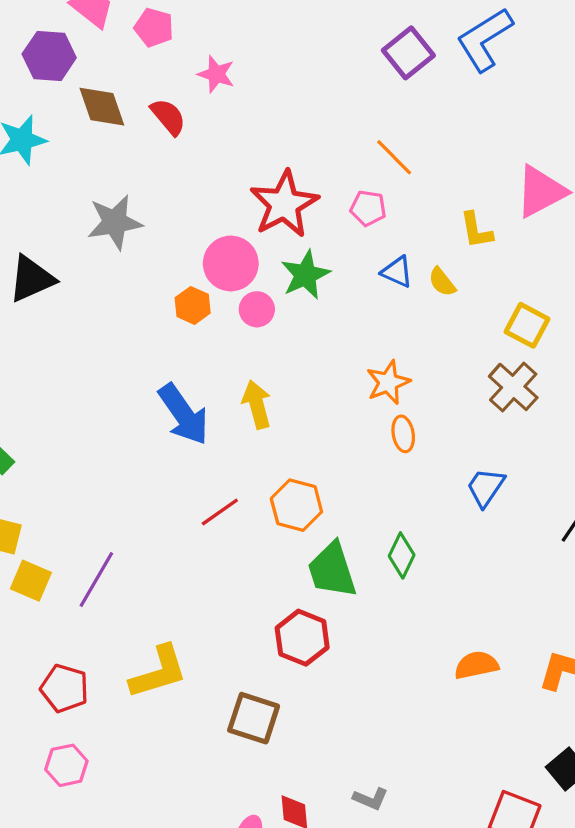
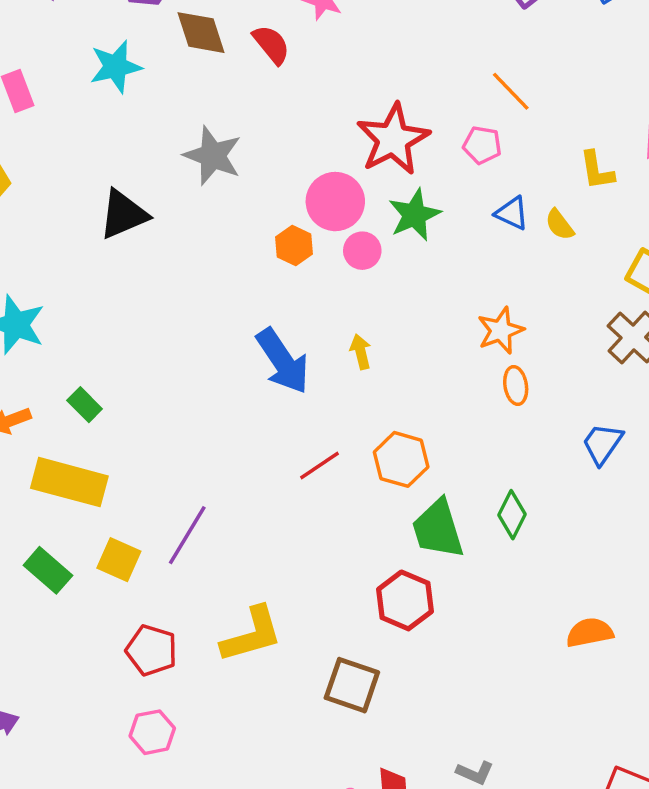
gray star: (115, 222) -> (213, 156), turned 30
yellow arrow: (257, 404) -> (361, 352), size x0.7
yellow square: (31, 581) -> (119, 560), moved

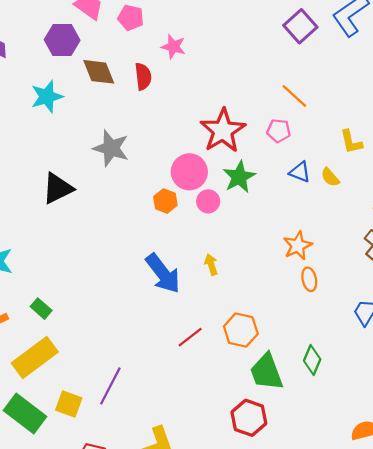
red semicircle: (271, 45) -> (143, 76), turned 36
yellow rectangle: (69, 482) -> (35, 358), turned -48
green rectangle: (48, 570) -> (25, 413), size x1.4

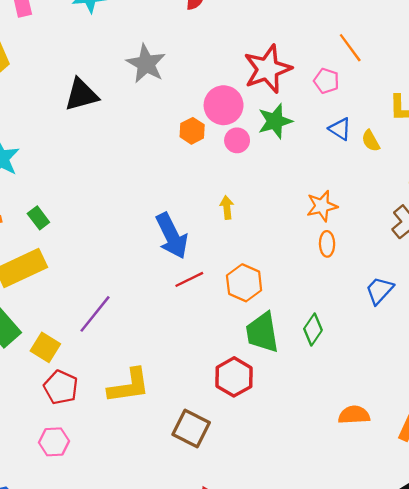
blue arrow: (163, 273) -> (172, 236), moved
yellow square: (69, 404) -> (45, 347), moved

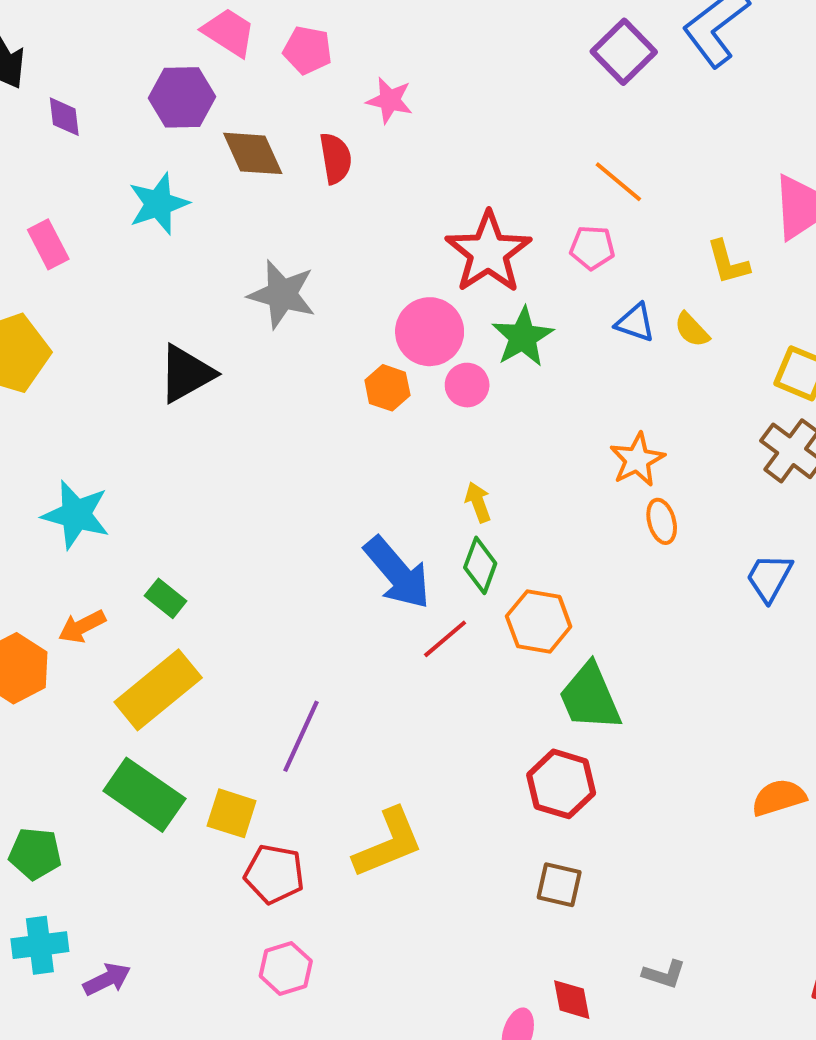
green diamond: (313, 329) -> (480, 565), moved
brown square: (191, 429) -> (559, 885), moved, size x0.7

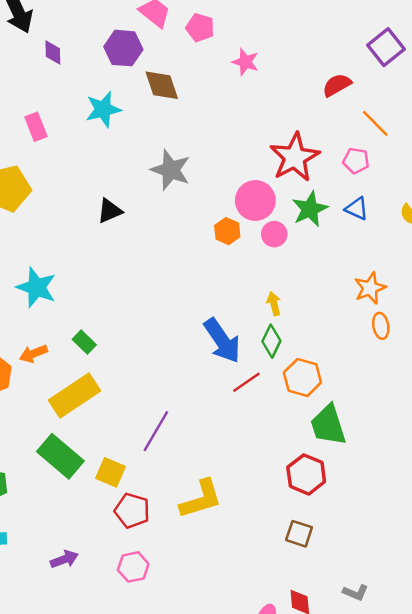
red semicircle: (336, 158) -> (337, 85), moved, turned -116
blue triangle: (635, 323) -> (357, 209), moved
black triangle: (186, 374) -> (110, 211), size x0.7
purple arrow: (107, 979) -> (64, 559), moved

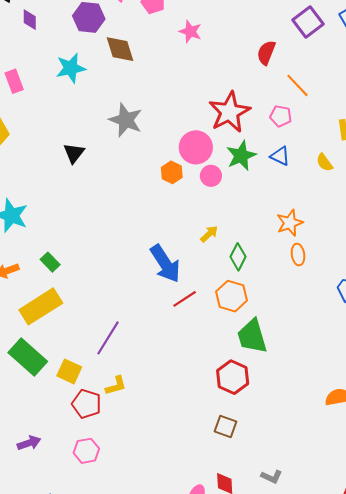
red semicircle: (337, 85) -> (266, 53), turned -40
black triangle: (110, 211) -> (74, 153), turned -30
yellow arrow: (274, 304) -> (209, 234), turned 60
green diamond: (271, 341) -> (238, 257), moved
yellow L-shape: (201, 499) -> (116, 386), moved, size x0.6

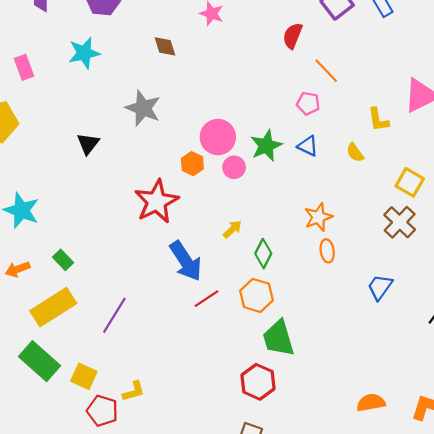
brown diamond: (120, 49) -> (165, 46), moved, size x0.7
red star: (229, 112) -> (157, 201), moved
purple line: (108, 338) -> (114, 315), moved

